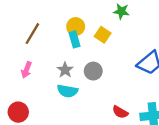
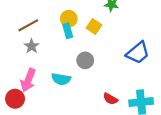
brown line: (32, 34) -> (28, 25), turned 30
pink arrow: (26, 70) -> (28, 80), moved, size x1.5
gray star: (65, 70) -> (31, 46), moved

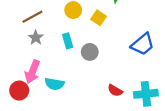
cyan rectangle: (68, 31) -> (68, 41), moved
cyan semicircle: (61, 79) -> (54, 84), moved

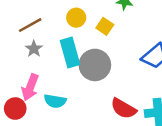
cyan rectangle: (68, 41) -> (70, 52), size x1.6
gray circle: (90, 52) -> (95, 65), size x1.6
red semicircle: (115, 91) -> (124, 109), size x1.5

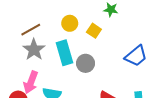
gray star: (34, 49) -> (34, 50), size x1.5
gray circle: (95, 65) -> (86, 63), size x0.7

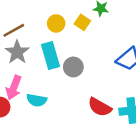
yellow square: (94, 31) -> (82, 22), moved

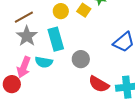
gray circle: (73, 67) -> (81, 59), moved
cyan semicircle: (37, 100) -> (44, 62), moved

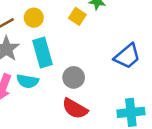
yellow circle: (61, 11) -> (34, 18), moved
red semicircle: (99, 84) -> (75, 109), moved

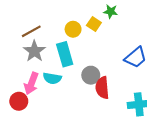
yellow circle: (34, 18) -> (73, 29), moved
red semicircle: (75, 109) -> (102, 88), moved, turned 55

